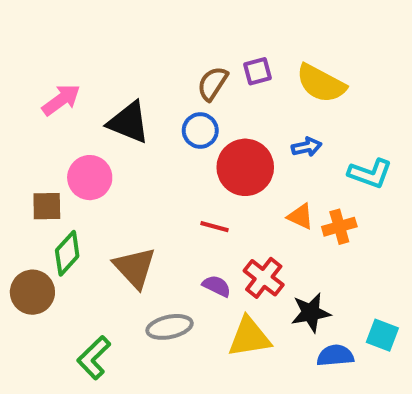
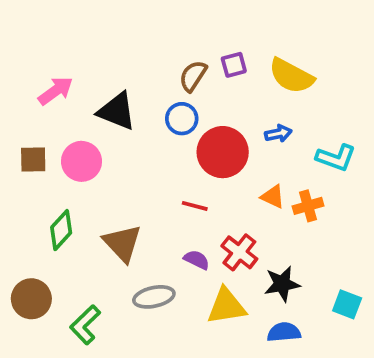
brown square: (47, 206) -> (33, 160), moved
brown circle: (32, 292) -> (31, 299), moved
blue semicircle: (335, 356) -> (284, 332), moved

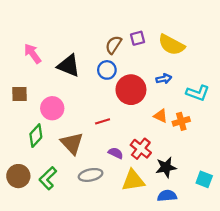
pink arrow: (55, 91) -> (33, 54), turned -90
pink circle: (81, 161) -> (52, 108), moved
red line: (195, 206) -> (103, 121), moved, turned -32
green L-shape: (85, 325) -> (48, 178), moved

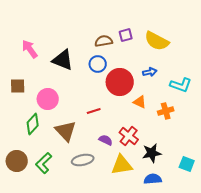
brown semicircle: (113, 45) -> (104, 41), turned 48
orange triangle: (161, 116) -> (140, 102), moved

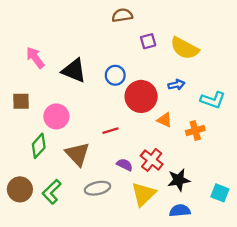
brown semicircle: (104, 41) -> (122, 15), moved
yellow triangle: (122, 165) -> (143, 194), turned -35

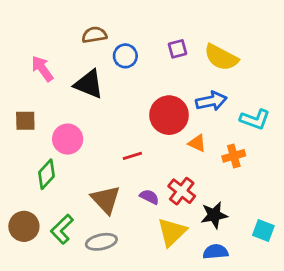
brown semicircle: (122, 15) -> (94, 35), moved
blue circle: (115, 75) -> (125, 56), moved
blue arrow: (176, 85) -> (211, 101), size x1.5
brown triangle: (78, 154) -> (106, 200), moved
gray ellipse: (98, 188) -> (101, 242), moved

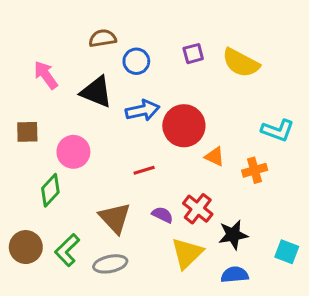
blue arrow: (211, 101) -> (142, 110), moved

